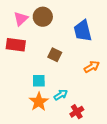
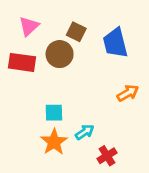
brown circle: (43, 17) -> (60, 54), moved
brown square: (55, 55) -> (76, 32), moved

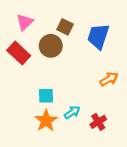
blue trapezoid: (115, 43) -> (98, 36), turned 32
red rectangle: (22, 62) -> (19, 53), turned 35
red cross: (107, 156) -> (98, 122), moved

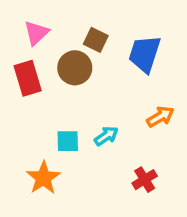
red rectangle: (19, 53) -> (28, 78), turned 30
cyan arrow: (72, 112) -> (106, 136), moved
orange star: (46, 121) -> (43, 178), moved

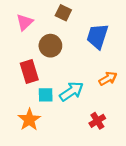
brown square: (96, 40) -> (63, 13), moved
red rectangle: (28, 78) -> (29, 71), moved
cyan arrow: (106, 136) -> (72, 91), size x1.5

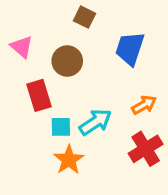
pink triangle: (25, 22) -> (22, 47), moved, turned -36
orange star: (29, 120) -> (69, 160), moved
red cross: (97, 121) -> (146, 149), moved, size x1.5

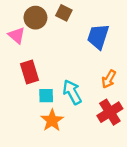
brown circle: (67, 61) -> (35, 18), moved
orange arrow: (144, 105) -> (109, 79), turned 150
cyan arrow: (95, 122) -> (72, 92), turned -85

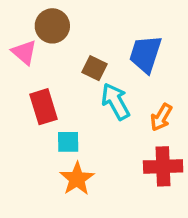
brown square: (64, 13) -> (94, 68), moved
cyan arrow: (72, 92) -> (116, 101), moved
red cross: (110, 112) -> (163, 166), turned 30

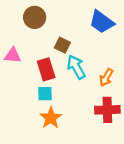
pink triangle: (24, 52) -> (13, 55), moved, turned -36
blue trapezoid: (145, 54) -> (102, 22), moved, turned -72
red rectangle: (44, 107) -> (46, 69), moved

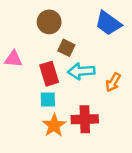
brown circle: (35, 17) -> (49, 22), moved
cyan arrow: (76, 67) -> (81, 71), turned -65
red cross: (107, 110) -> (85, 119), moved

